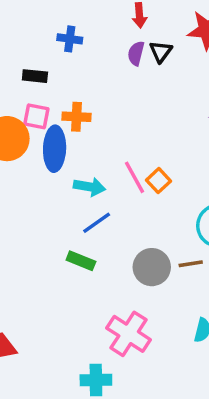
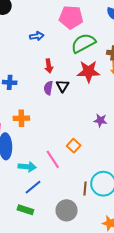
orange cross: (76, 117) -> (21, 118), moved
orange square: (159, 181) -> (74, 146), moved
brown line: (191, 264) -> (85, 189), moved, turned -72

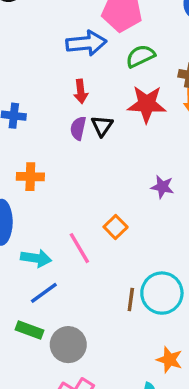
blue arrow: (37, 36) -> (86, 43), moved, size x1.6
green semicircle: (83, 43) -> (140, 56), size x0.7
gray circle: (67, 210) -> (68, 345), moved

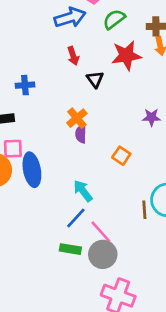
purple semicircle: (78, 128) -> (81, 134), moved
orange cross: (30, 177) -> (77, 118), moved, turned -30
pink line: (79, 248) -> (101, 232), moved
cyan arrow: (36, 258) -> (83, 191), moved, turned -125

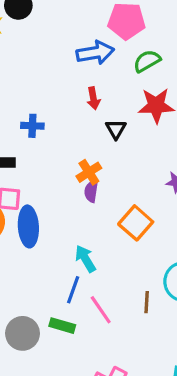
orange square: (121, 156) -> (136, 223), size x1.5
brown line: (144, 210) -> (147, 302), moved
blue line: (76, 218) -> (73, 290), turned -30
gray circle: (103, 254) -> (23, 333), moved

